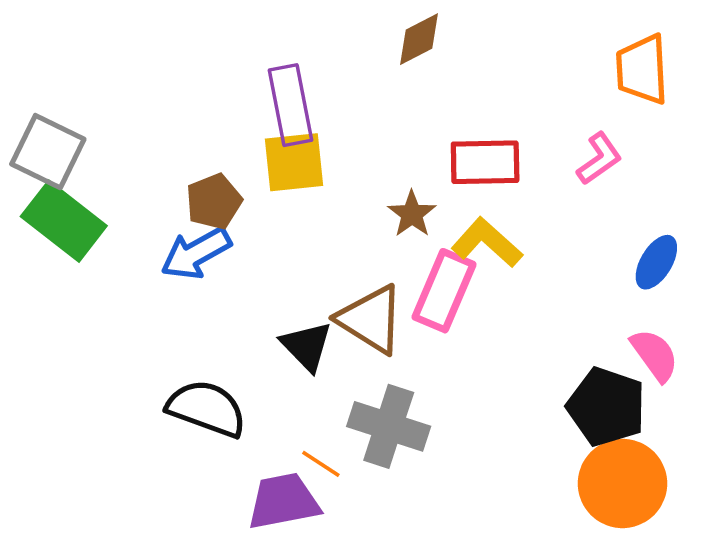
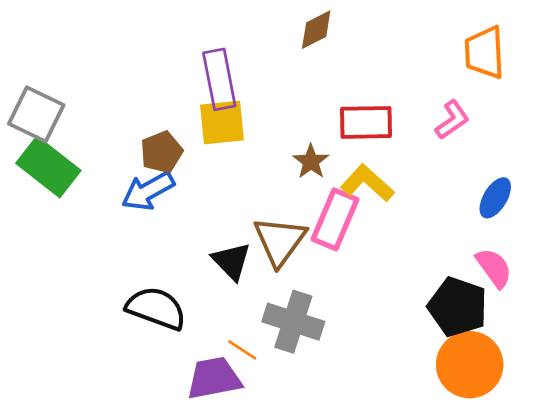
brown triangle: (371, 319) -> (280, 241), turned 34

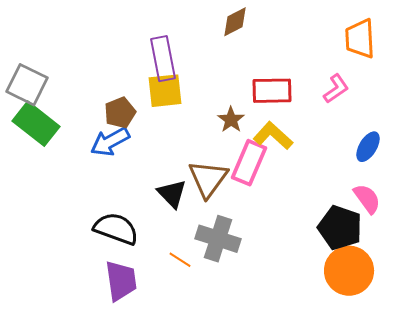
purple trapezoid: (214, 378) -> (121, 281), moved, turned 93

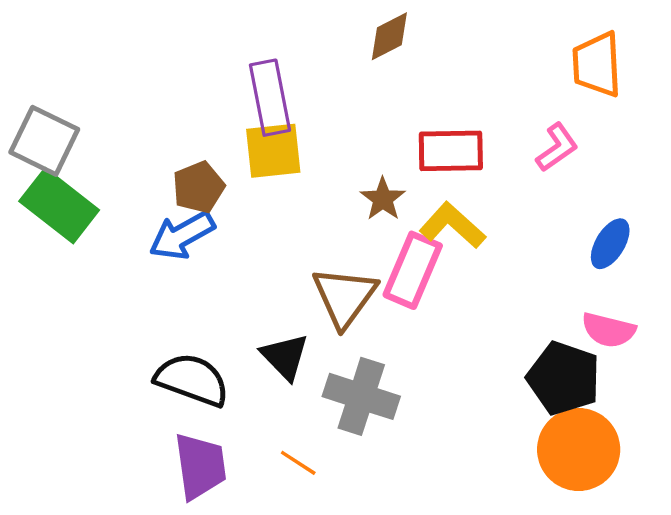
black triangle: (172, 194) -> (285, 357), moved
pink semicircle: (367, 199) -> (608, 330), turned 140
orange line: (180, 260) -> (298, 463), moved

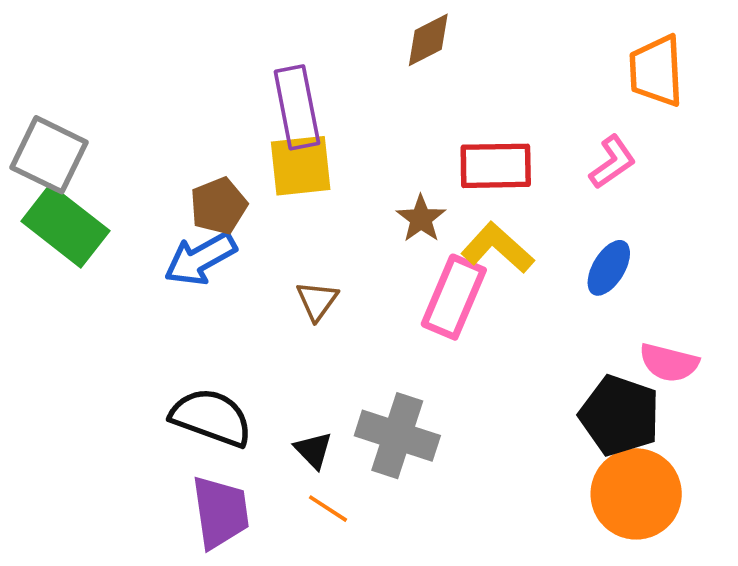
blue ellipse: (610, 244) -> (609, 268), moved
brown triangle: (345, 297) -> (317, 301), moved, size x0.6
black triangle: (285, 357) -> (313, 450), moved, size x0.7

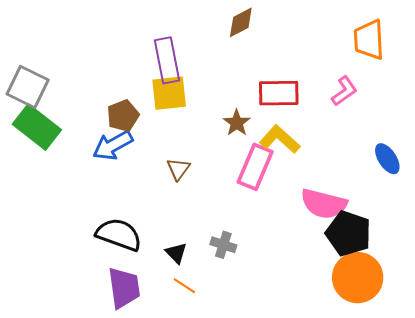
blue ellipse: (609, 268) -> (387, 159), moved, turned -64
pink semicircle: (669, 363) -> (324, 204), moved, size x1.4
gray cross: (397, 436) -> (223, 245), size x0.6

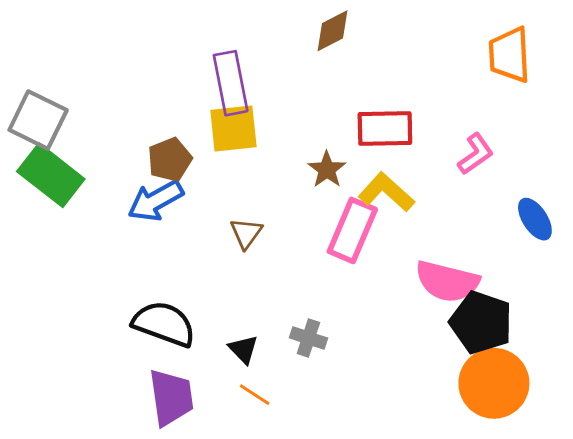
pink L-shape: (344, 91) -> (475, 154), moved

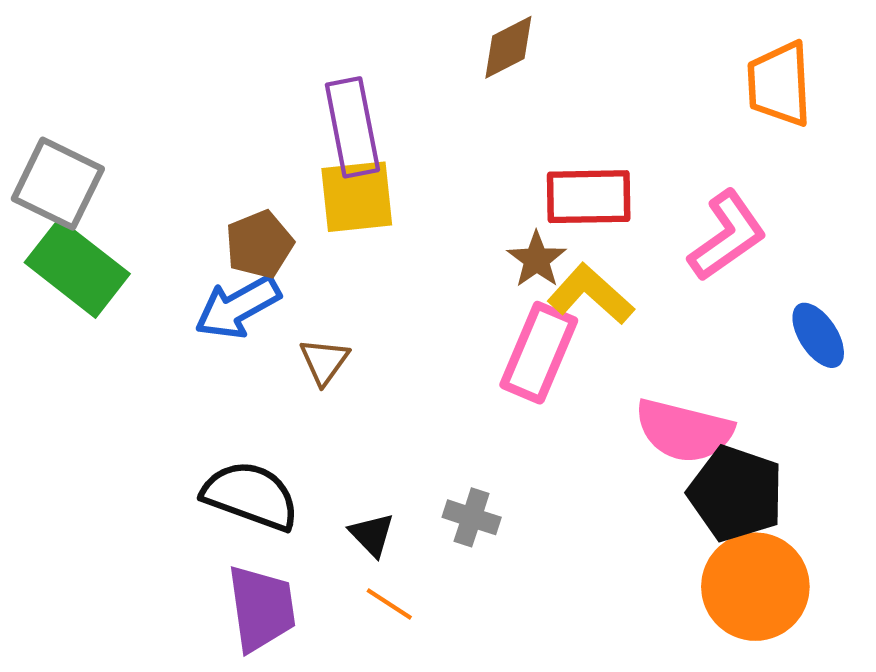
pink L-shape: (475, 154) -> (727, 236), size x1.4
brown star: (327, 170) -> (537, 260), moved
brown triangle: (246, 233) -> (324, 361), moved

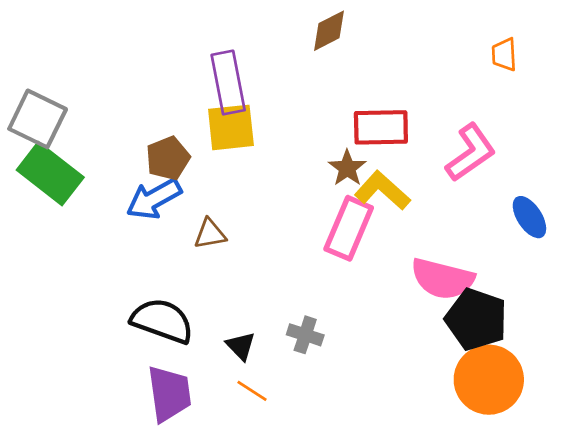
orange trapezoid: (779, 84) -> (504, 55), size x0.6
brown triangle: (324, 361) -> (210, 234), turned 44

